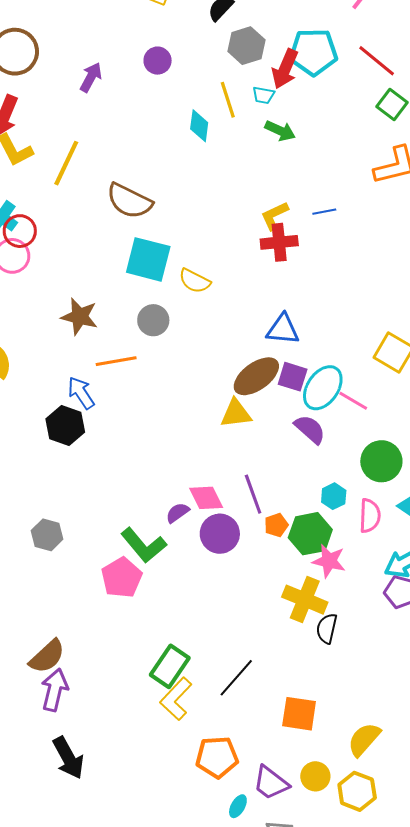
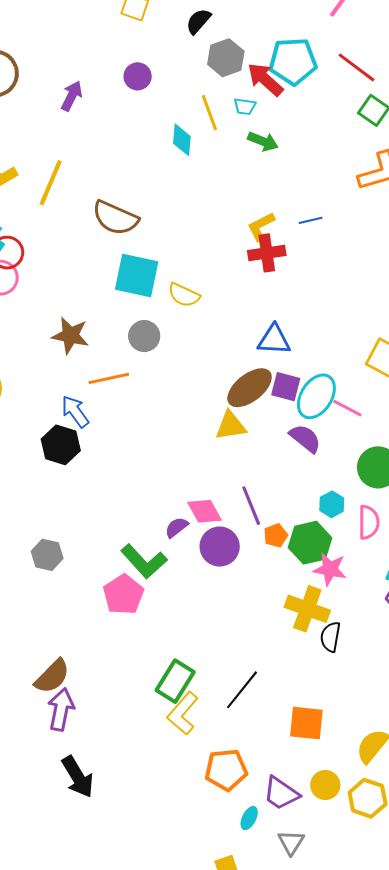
red arrow: (285, 69) -> (265, 79), turned 111

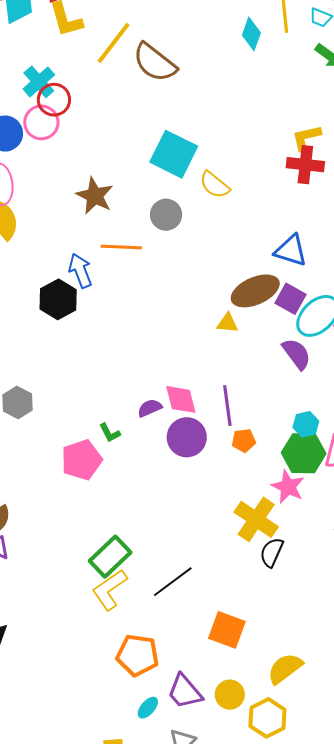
brown semicircle: (115, 218) -> (155, 63), moved
yellow triangle: (231, 426) -> (228, 323), size x0.7
green hexagon: (310, 543) -> (304, 453), moved
green L-shape: (144, 561) -> (110, 433), size x0.5

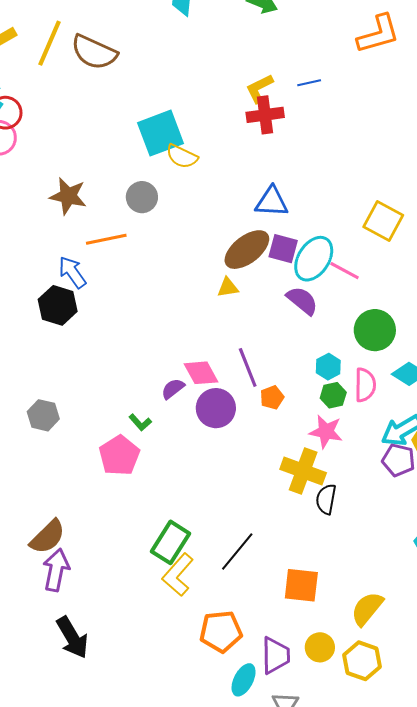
cyan square: (174, 154) -> (161, 133), moved, turned -33
green hexagon: (304, 453) -> (333, 395), size x0.6
purple trapezoid: (185, 692) -> (276, 655), turned -126
cyan ellipse: (148, 708) -> (244, 680), size x1.4

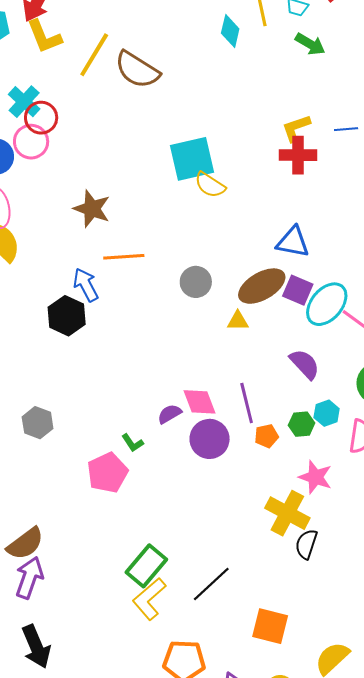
gray circle: (142, 197) -> (196, 282), moved
purple semicircle: (302, 301) -> (305, 364), moved
green hexagon: (333, 395) -> (302, 424), moved

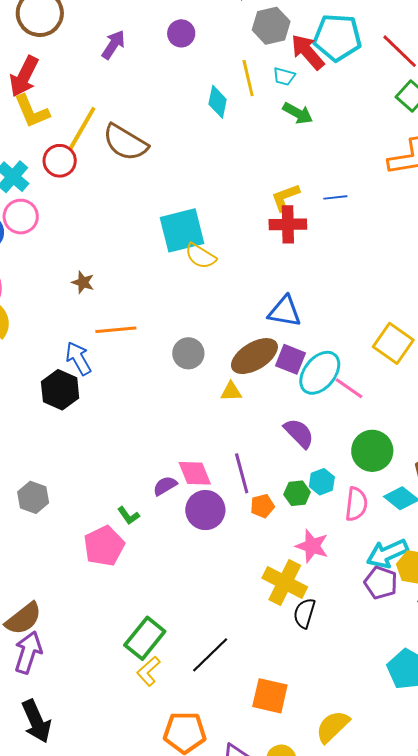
red circle: (41, 118) -> (60, 161), moved
brown star: (92, 209) -> (83, 282), size x0.6
yellow L-shape: (149, 599) -> (148, 671), size x0.7

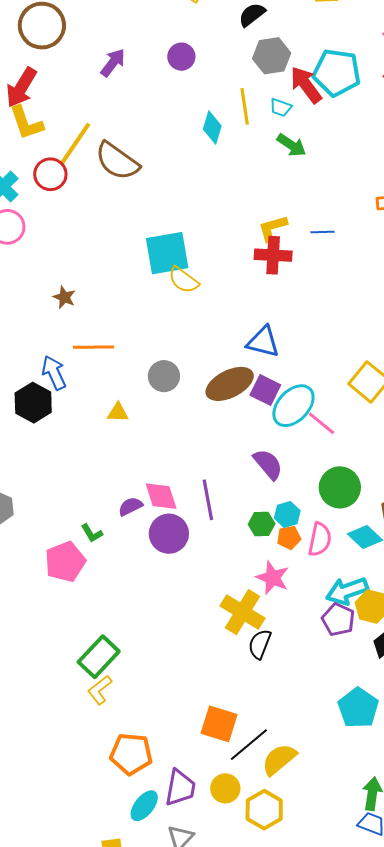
yellow triangle: (231, 392) -> (118, 413), moved
orange pentagon: (262, 506) -> (289, 538), moved
black line: (210, 655) -> (249, 745), moved

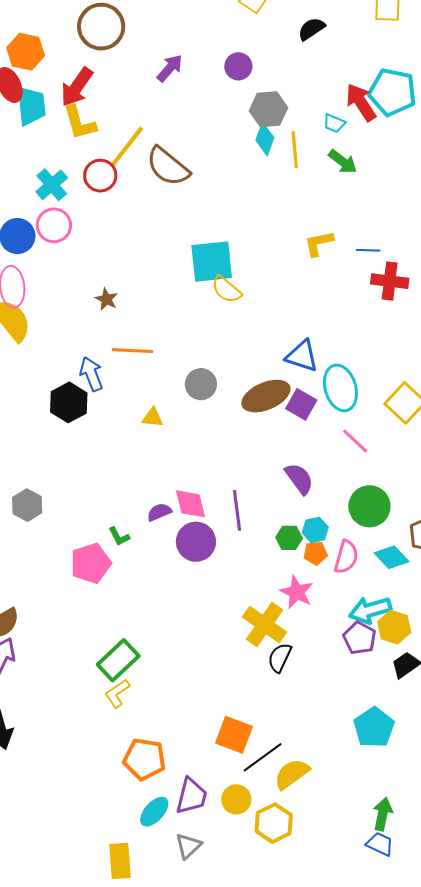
gray hexagon: (272, 56) -> (268, 109), moved
yellow line: (245, 106) -> (295, 150), moved
red cross: (273, 255) -> (390, 281), moved
cyan ellipse: (293, 406) -> (340, 388), moved, turned -63

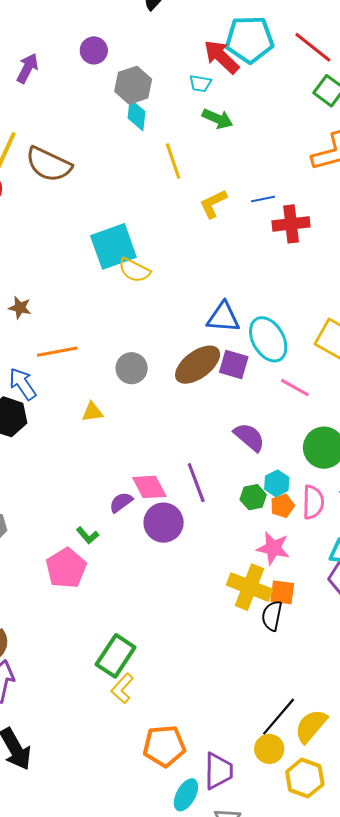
yellow line: (295, 150) -> (173, 161), moved
orange square: (234, 735) -> (282, 592), moved, size x0.7
yellow circle: (236, 799) -> (269, 749), moved

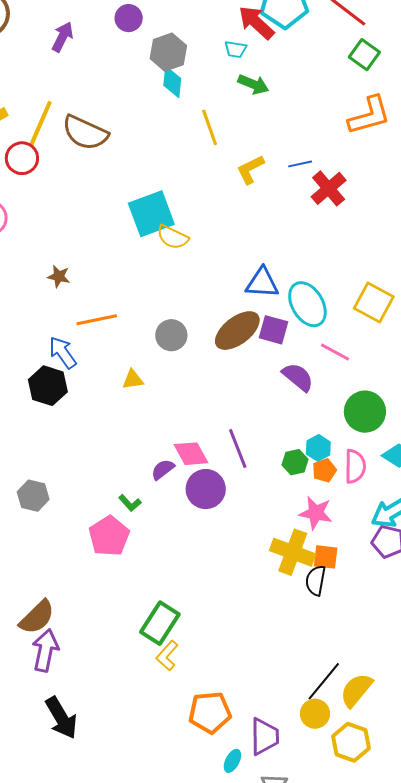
red cross: (291, 224) -> (329, 188), turned -33
purple semicircle: (249, 437) -> (298, 377), moved
cyan ellipse: (186, 795) -> (232, 761), size x0.7

